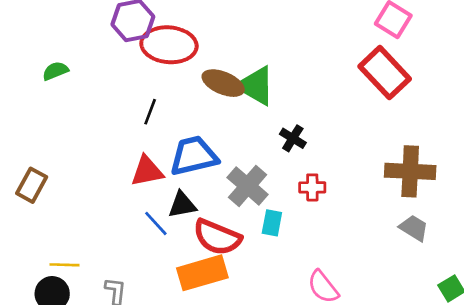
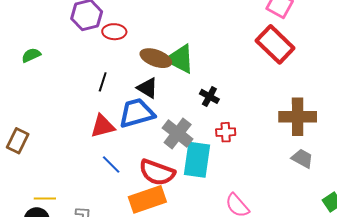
red ellipse: (169, 45) -> (114, 32), size x0.6
black triangle: (182, 205) -> (147, 88), moved, turned 45
cyan rectangle: (272, 223) -> (197, 160), size x1.8

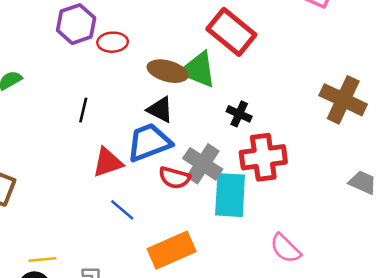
red rectangle: (275, 44) -> (231, 32), moved
black line: (103, 82) -> (83, 110), moved
brown cross: (298, 117) -> (343, 100), moved, turned 30
red cross: (226, 132) -> (263, 157), size x1.8
red semicircle: (157, 172) -> (174, 178), moved, size x0.7

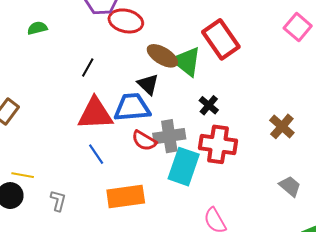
red ellipse: (113, 42) -> (126, 21), size x1.4
brown cross: (343, 100) -> (282, 126), moved, size x0.7
red triangle: (108, 162) -> (95, 114), size x1.4
gray cross: (203, 164) -> (169, 136), turned 32

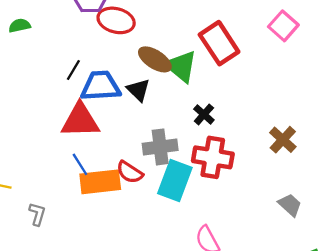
pink square: (298, 27) -> (283, 26), moved
blue trapezoid: (132, 107) -> (101, 86), moved
red semicircle: (144, 141) -> (130, 172), moved
orange rectangle: (126, 197) -> (100, 182), moved

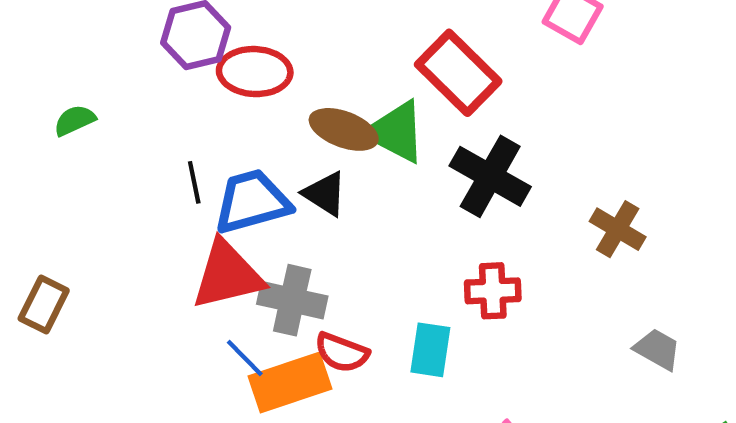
black line: (73, 70) -> (194, 182), turned -30
black cross: (204, 114) -> (490, 176), moved, size x1.8
gray cross: (160, 147) -> (292, 300), moved, turned 32
red cross: (213, 157) -> (493, 291), size x0.7
cyan rectangle: (175, 180) -> (430, 350), size x0.7

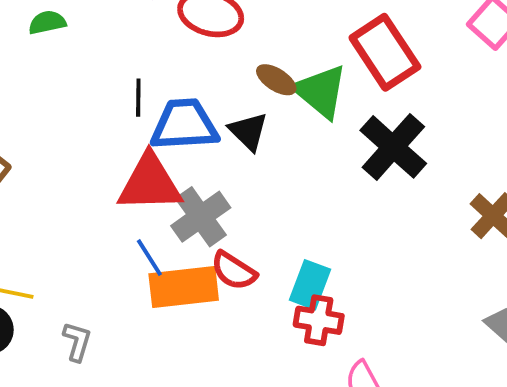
brown ellipse: (344, 129) -> (276, 80), size x0.7
red cross: (493, 291) -> (319, 320), moved
gray cross: (292, 300) -> (201, 217), turned 30

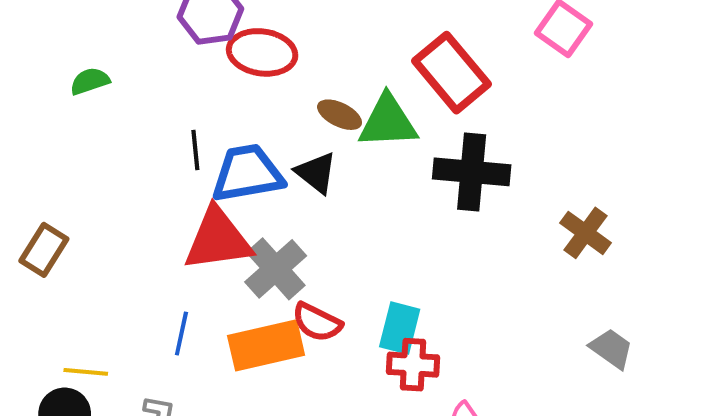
green triangle: (321, 91) -> (388, 122), turned -36
black cross: (393, 147) -> (472, 172), turned -30
blue line: (149, 258) -> (181, 334), moved, turned 51

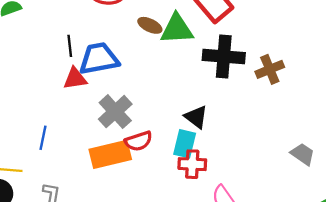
black triangle: (316, 173) -> (196, 117), moved
brown cross: (585, 233) -> (270, 69), moved, turned 32
red triangle: (218, 239) -> (75, 79), moved, size x0.6
red semicircle: (317, 322) -> (139, 141), turned -44
blue line: (181, 334) -> (43, 138), moved

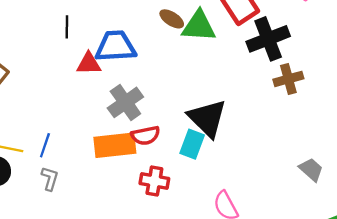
black line: (70, 46) -> (67, 27), moved
black cross: (224, 57) -> (268, 39), moved, turned -33
black triangle: (196, 117) -> (207, 118), size x1.6
blue line: (43, 138) -> (45, 145), moved
red cross: (192, 164) -> (154, 181), moved

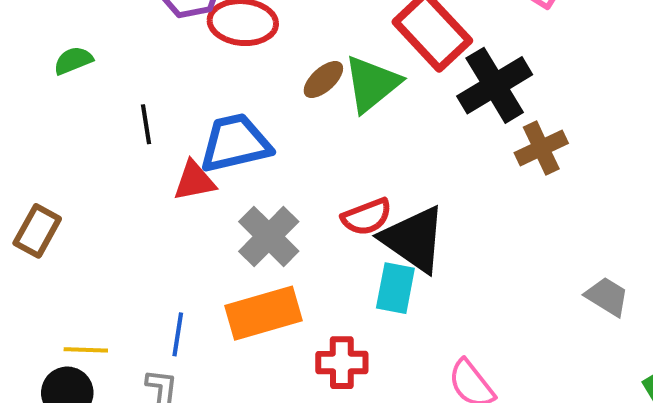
brown ellipse: (172, 19) -> (323, 80), turned -65
green triangle: (199, 26) -> (372, 84), turned -33
red semicircle: (145, 135) -> (367, 217), moved
blue line: (45, 145) -> (178, 334), moved

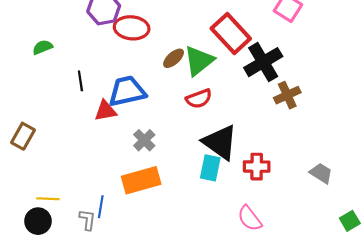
red semicircle: (367, 217) -> (199, 99), moved
gray cross: (269, 236) -> (144, 140), size x0.7
blue line: (178, 334) -> (101, 207), moved
red cross: (342, 363) -> (257, 167), moved

